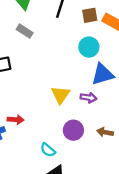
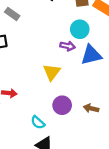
gray rectangle: (25, 31) -> (12, 14), moved
purple arrow: (88, 98) -> (67, 46), moved

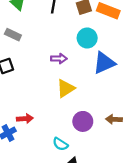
purple arrow: (67, 46) -> (59, 59), moved
yellow triangle: (52, 72) -> (66, 88), turned 30

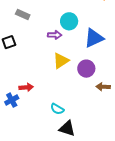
gray rectangle: (13, 35) -> (23, 14), moved
cyan circle: (87, 38) -> (69, 21), moved
purple circle: (83, 121) -> (86, 69), moved

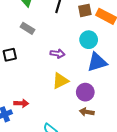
cyan circle: (69, 21) -> (89, 40), moved
brown arrow: (103, 87) -> (87, 112), moved

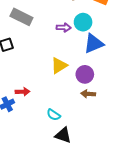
gray rectangle: (28, 28) -> (21, 17), size x1.5
purple arrow: (57, 54) -> (64, 28), moved

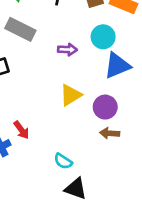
purple arrow: (64, 28) -> (67, 50), moved
red arrow: (22, 92) -> (21, 130), turned 56

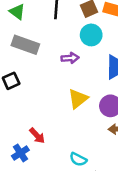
cyan circle: (103, 37) -> (91, 35), moved

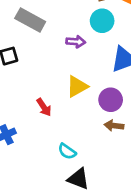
red arrow: (37, 136) -> (44, 107), moved

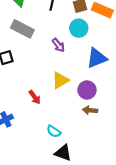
purple arrow: (76, 42) -> (58, 45), turned 48

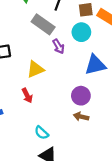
gray rectangle: (22, 29) -> (43, 24), moved
yellow triangle: (60, 80) -> (35, 69), moved

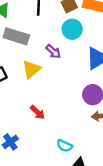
gray rectangle: (43, 24) -> (16, 36), moved
yellow triangle: (35, 69) -> (31, 69), moved

